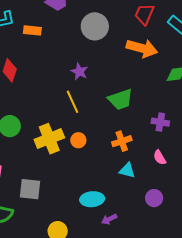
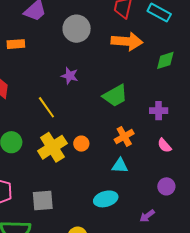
yellow line: (72, 102) -> (46, 107), moved
cyan triangle: (127, 170) -> (120, 166), moved
purple arrow: (109, 219) -> (147, 216), moved

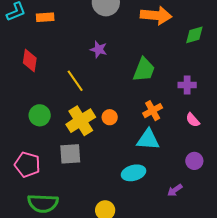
green trapezoid: (115, 96) -> (144, 70), turned -40
cyan triangle: (120, 166) -> (148, 140), size x1.4
gray square: (43, 200) -> (70, 154), moved

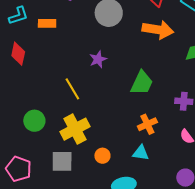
purple star: (99, 49) -> (98, 59), turned 30
red diamond: (30, 60) -> (18, 54), moved
orange circle: (110, 117) -> (102, 156), moved
cyan triangle: (148, 140) -> (141, 153), size x0.7

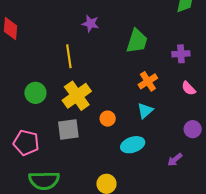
purple star: (98, 59) -> (90, 24), turned -30
yellow line: (72, 89) -> (69, 56), turned 30
cyan triangle: (141, 153) -> (145, 111), turned -42

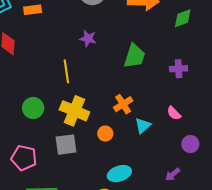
orange cross: (148, 81) -> (123, 104), moved
pink semicircle: (189, 88) -> (174, 113), moved
yellow cross: (77, 96) -> (74, 111), turned -32
cyan ellipse: (133, 145) -> (119, 174), moved

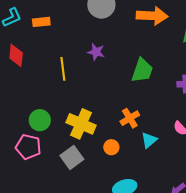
yellow line: (66, 71) -> (63, 69), moved
gray square: (66, 145) -> (72, 157), turned -30
pink pentagon: (24, 158) -> (28, 147), moved

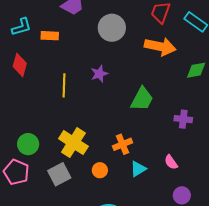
purple star: (96, 52) -> (99, 74), turned 30
green circle: (40, 120) -> (28, 144), moved
pink pentagon: (28, 147) -> (16, 172), moved

